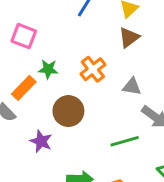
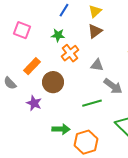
green star: (48, 69) -> (58, 35), moved
orange rectangle: (24, 88) -> (32, 66), moved

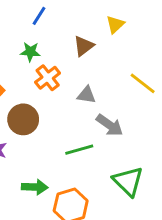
yellow triangle: (95, 11) -> (115, 24), moved

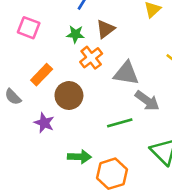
brown triangle: (84, 46) -> (105, 29), moved
gray triangle: (86, 95) -> (126, 73), size x1.5

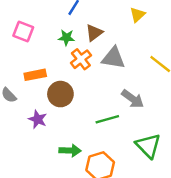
gray triangle: (126, 73) -> (113, 58), moved
orange rectangle: (42, 75) -> (35, 75), turned 35

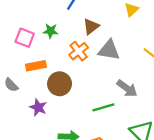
pink square: (23, 32) -> (25, 38), moved
green star: (66, 38) -> (51, 31), moved

